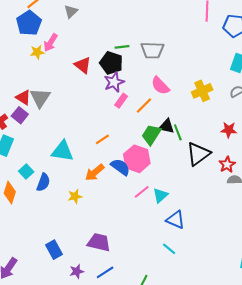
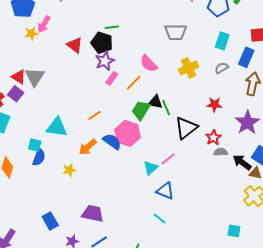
gray trapezoid: (152, 50) -> (176, 32), moved
cyan square: (26, 172) -> (35, 145), moved, turned -32
pink line: (142, 192) -> (168, 159), moved

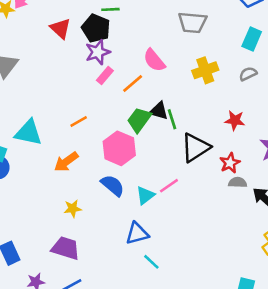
blue semicircle: (112, 142) -> (113, 185), moved
yellow star: (69, 170) -> (73, 208), moved
blue triangle: (165, 191) -> (137, 234), moved, turned -42

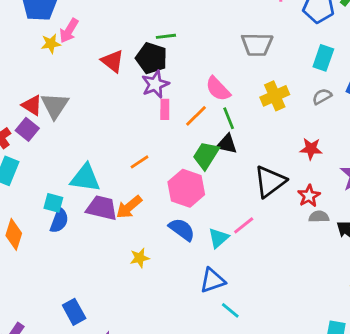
pink rectangle: (105, 75) -> (165, 109), turned -36
green line: (172, 119) -> (229, 118), moved
purple trapezoid: (66, 248) -> (102, 208), moved

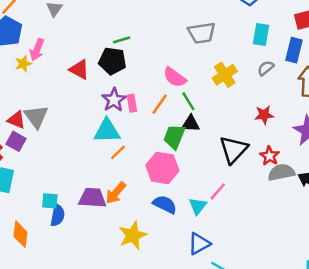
purple star: (155, 84) -> (114, 100), moved
cyan triangle: (85, 178) -> (107, 131), moved
gray semicircle: (319, 217) -> (281, 172), size x1.5
yellow star: (140, 258) -> (133, 235), size x1.6

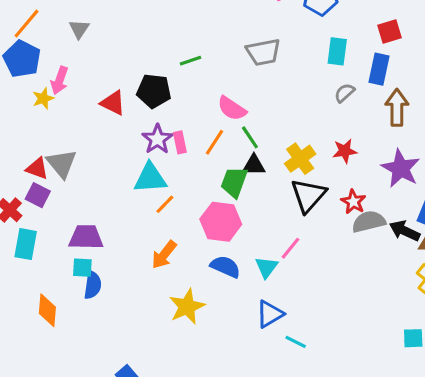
green line: (122, 40) -> (191, 61), moved
yellow cross: (225, 75) -> (300, 159), moved
purple trapezoid: (92, 198) -> (86, 237), moved

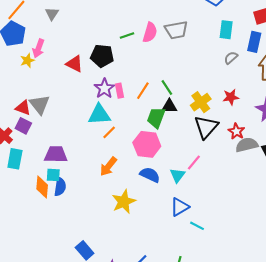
pink semicircle: (232, 108) -> (150, 32), moved, turned -108
orange diamond: (47, 310) -> (42, 187), moved

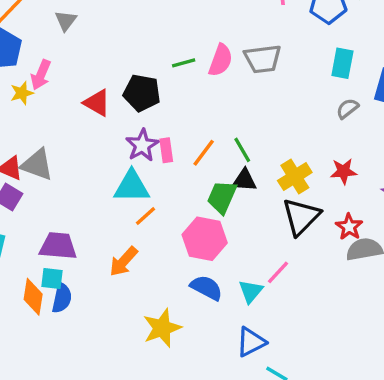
gray triangle: (40, 105) -> (37, 165), turned -35
orange arrow: (108, 166) -> (123, 261), moved

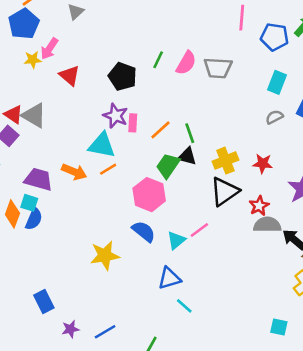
green line: (184, 63) -> (158, 60), turned -60
red triangle: (97, 103) -> (70, 76), moved
purple star: (142, 145) -> (115, 116), turned -30
orange arrow: (123, 261) -> (74, 172), moved, turned -120

